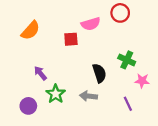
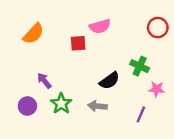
red circle: (120, 13) -> (158, 28), moved
black semicircle: (99, 73) -> (110, 81), turned 72
purple line: (128, 104) -> (141, 114), turned 48
purple circle: (28, 106) -> (27, 106), moved

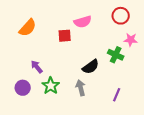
red circle: (158, 28) -> (121, 16), moved
pink star: (157, 89) -> (131, 40), moved
gray arrow: (97, 106) -> (81, 88), turned 70

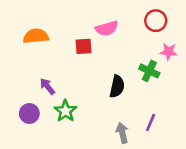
orange semicircle: (28, 28) -> (36, 36), turned -138
black semicircle: (91, 67) -> (117, 86), turned -42
gray arrow: (81, 88) -> (122, 133), moved

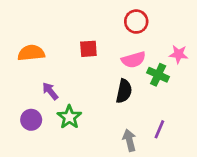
red circle: (156, 21) -> (136, 22), moved
pink semicircle: (107, 28) -> (133, 60), moved
orange semicircle: (36, 36) -> (31, 53), moved

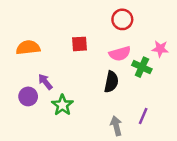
purple circle: (31, 120) -> (28, 96), moved

